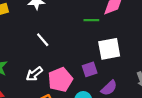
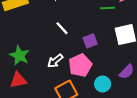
purple square: (90, 69) -> (90, 41), moved

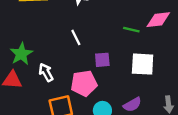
white arrow: (55, 61) -> (46, 72), moved, turned 84

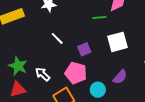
pink pentagon: (84, 83) -> (76, 73), turned -30

